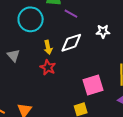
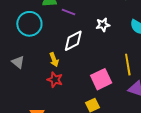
yellow arrow: (48, 47) -> (54, 60), moved
red star: (48, 67) -> (55, 80), moved

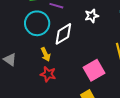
cyan circle: (29, 24) -> (37, 23), moved

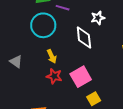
white diamond: (63, 34) -> (84, 37), moved, turned -65
pink square: (94, 70) -> (81, 77), moved

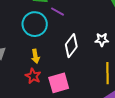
white star: (98, 18) -> (102, 40), moved
white diamond: (84, 37) -> (71, 46), turned 30

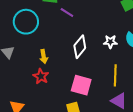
cyan circle: (35, 24) -> (26, 22), moved
pink square: (59, 83) -> (81, 85), moved, turned 30

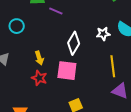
cyan circle: (26, 22) -> (17, 26), size x0.6
pink square: (81, 85) -> (67, 71), moved

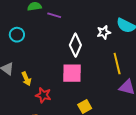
yellow arrow: (39, 58) -> (26, 79), moved
red star: (39, 78) -> (43, 95), moved

